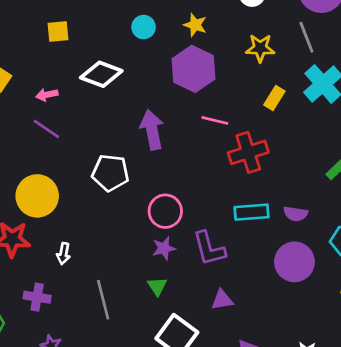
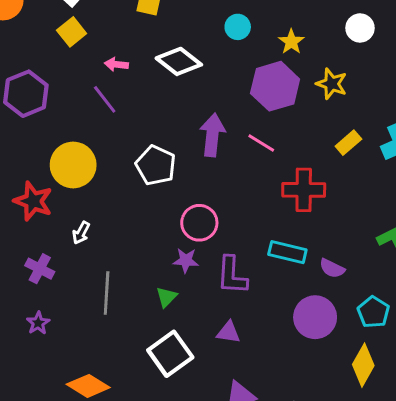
yellow star: (260, 48) -> (332, 84), moved
pink line: (215, 120) -> (261, 143), moved

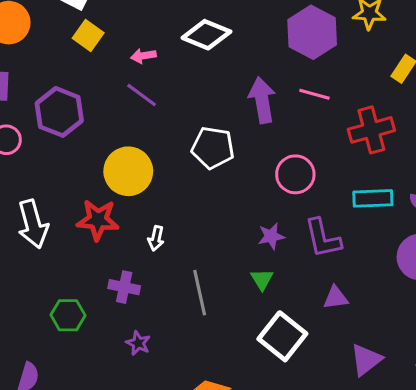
pink circle: (199, 223) -> (295, 174), moved

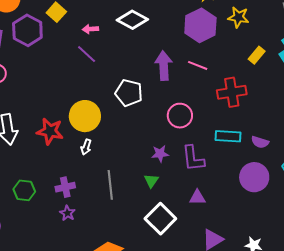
purple hexagon: (59, 112) -> (27, 30), moved
yellow circle: (128, 171) -> (85, 116), moved
purple cross: (124, 287) -> (65, 187), moved, turned -30

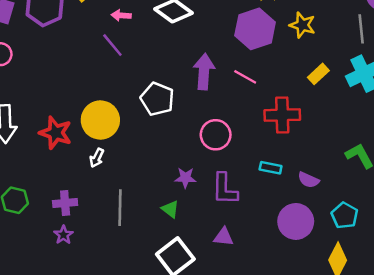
cyan rectangle: (228, 136) -> (271, 168), size x0.7
green triangle: (151, 181) -> (170, 209), turned -35

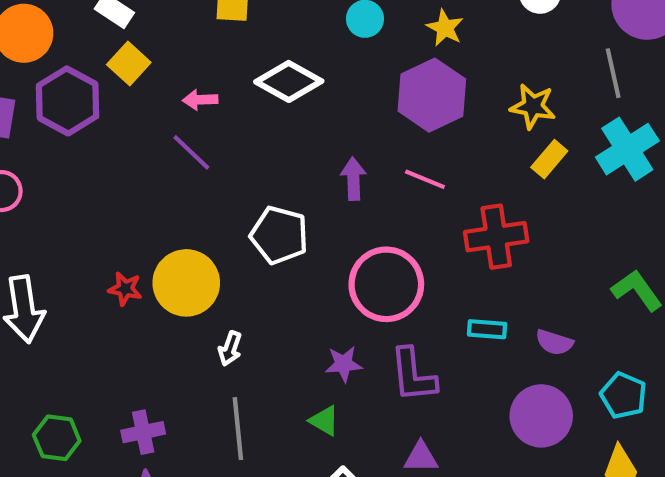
yellow star: (302, 25) -> (533, 106), moved
purple arrow: (204, 72) -> (353, 179), size x0.7
red star: (56, 133) -> (125, 289), moved, size x0.6
pink circle: (216, 135) -> (386, 284), size x1.4
white arrow: (97, 158) -> (230, 348), moved

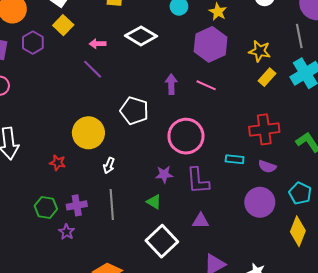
purple hexagon: (67, 101) -> (33, 43), size x0.7
red cross: (496, 237) -> (264, 129), moved
red star: (125, 289) -> (58, 163), moved
purple cross: (143, 432) -> (77, 205), moved
green hexagon: (57, 438) -> (46, 207), moved

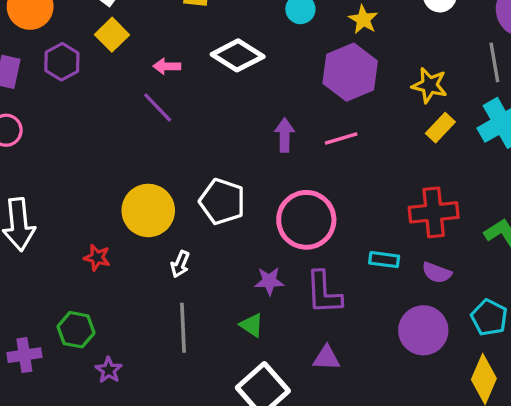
pink line: (206, 85) -> (341, 138), turned -42
white pentagon: (134, 111) -> (222, 201), moved
purple cross: (77, 205) -> (24, 355), moved

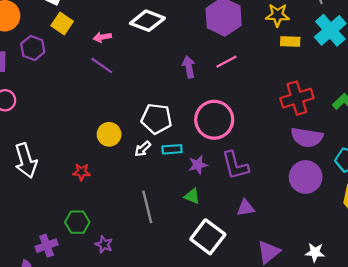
yellow rectangle: (440, 128) -> (290, 42), turned 60
yellow circle: (148, 210) -> (109, 134), size x0.7
cyan rectangle: (384, 260) -> (172, 149), moved
white arrow: (180, 264) -> (143, 149), moved, turned 36
purple semicircle: (437, 273) -> (307, 137), size x1.6

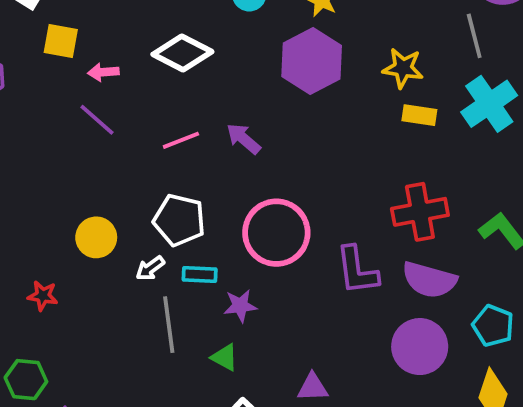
yellow square: (62, 24) -> (61, 41), moved, turned -30
pink line: (226, 62) -> (181, 140), moved
purple arrow: (189, 67) -> (244, 139), turned -45
purple L-shape: (235, 165) -> (357, 270), moved
gray line: (147, 207) -> (169, 325), moved

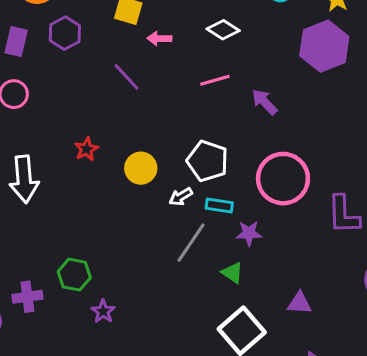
white diamond: (182, 53) -> (223, 30), size x0.7
purple line: (97, 120) -> (126, 77), moved
pink line: (181, 140) -> (215, 80), moved
red star: (43, 296) -> (86, 149), moved, turned 30
gray line: (169, 325) -> (191, 243), turned 36

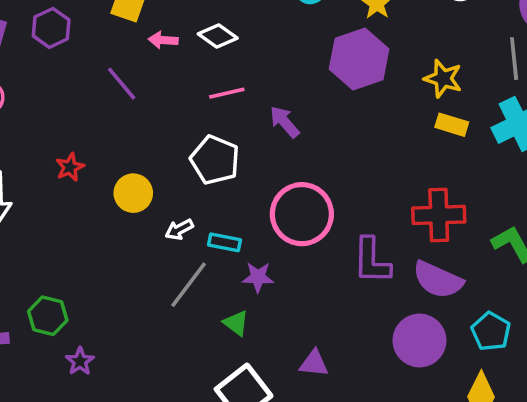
white diamond: (223, 30) -> (218, 36), moved
white pentagon: (208, 161) -> (215, 160), moved

